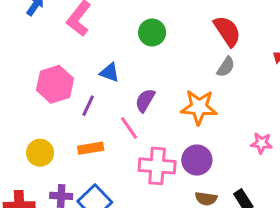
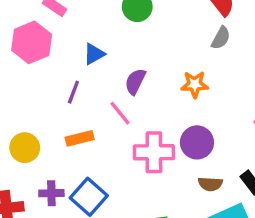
blue triangle: (110, 72) -> (94, 54), turned -45
pink hexagon: (55, 84) -> (32, 42), moved
orange star: (199, 107) -> (195, 84), size x0.7

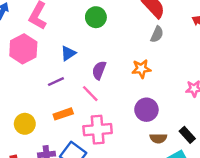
purple line: (73, 92) -> (56, 82), turned 49
pink cross: (154, 152) -> (98, 130), moved

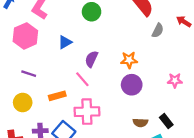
gray semicircle: (157, 34) -> (158, 31), moved
purple line: (56, 82) -> (29, 74), moved, turned 40
purple circle: (146, 110) -> (132, 85), moved

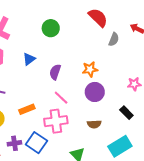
pink line: (82, 79) -> (61, 98), moved
black rectangle: (166, 121) -> (126, 113), moved
brown semicircle: (140, 123) -> (94, 124), moved

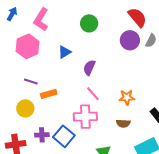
orange star: (90, 69) -> (127, 97), moved
purple circle: (95, 92) -> (130, 40), moved
orange rectangle: (27, 109) -> (49, 94), moved

